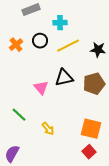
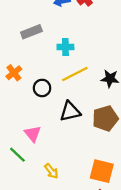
black circle: (40, 41) -> (42, 88), moved
pink triangle: (41, 88) -> (33, 134), moved

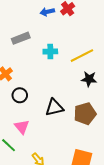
yellow line: (75, 74) -> (82, 56), moved
black circle: (42, 88) -> (20, 95), moved

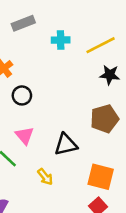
black triangle: (54, 107) -> (66, 145), moved

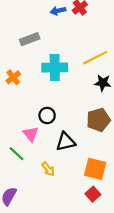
cyan cross: (61, 40) -> (55, 67), moved, size x1.6
black circle: (22, 95) -> (47, 116), moved

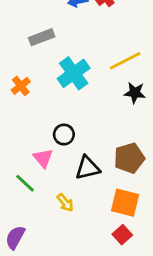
cyan cross: (55, 67) -> (74, 73), turned -35
brown pentagon: (98, 120) -> (129, 158), moved

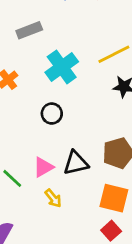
black circle: (64, 135) -> (52, 114), moved
pink triangle: (43, 158) -> (43, 167), moved, turned 40

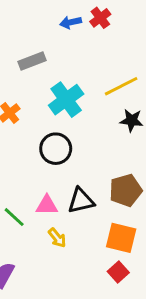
black circle: (52, 114) -> (56, 149), size x1.4
pink triangle: (43, 167) -> (47, 205), turned 30

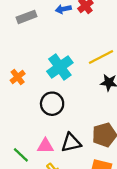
gray rectangle: (32, 61) -> (27, 17), moved

